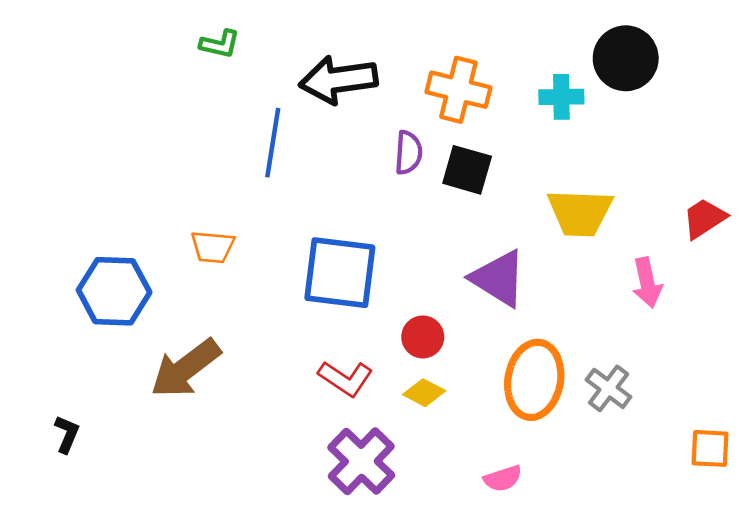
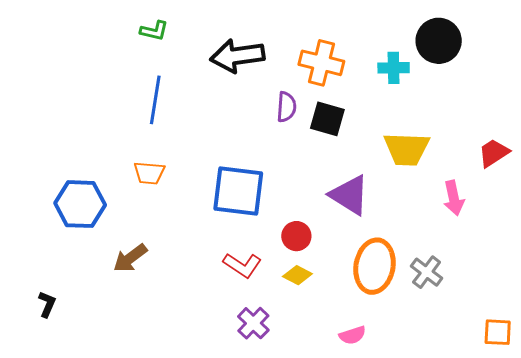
blue line: (273, 143) -> (155, 100), moved
brown arrow: (186, 368) -> (130, 258), size x0.7
orange square: (710, 448) -> (498, 332), moved
purple cross: (361, 461) -> (253, 323), size x0.7

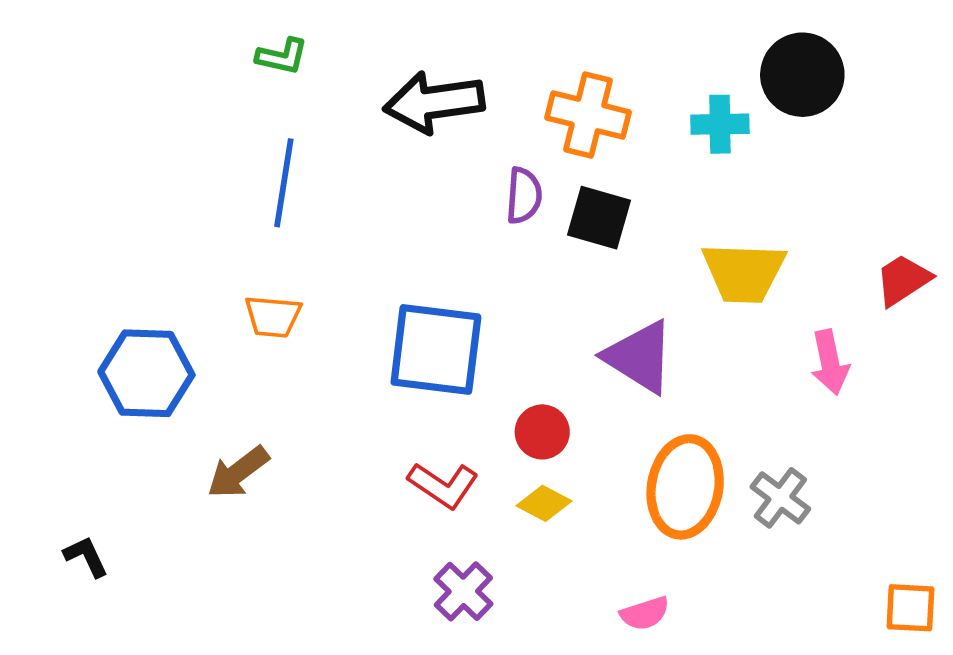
black L-shape: (47, 304) -> (86, 557), turned -48

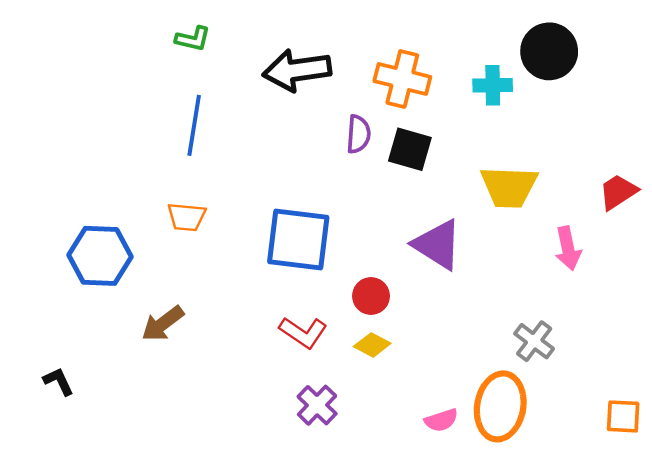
orange ellipse: (685, 487) -> (500, 406), moved

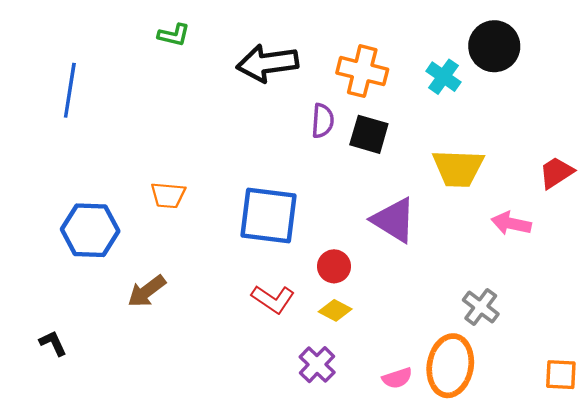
cyan cross: (493, 85) -> (443, 77), turned 36
blue line: (194, 125) -> (70, 90), moved
pink arrow: (568, 248) -> (511, 223), turned 114
purple cross: (317, 405) -> (317, 365), moved

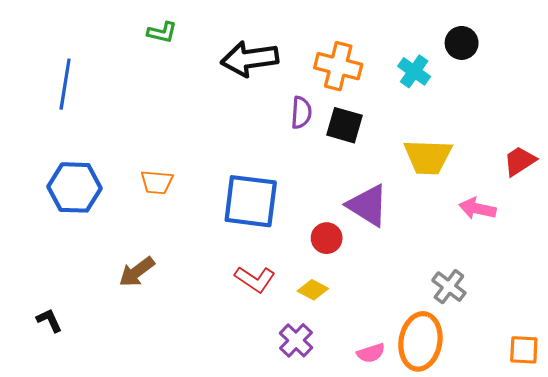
black circle: (494, 46) -> (462, 43), size x0.7
blue hexagon: (90, 230) -> (75, 187), moved
red circle: (334, 266) -> (327, 238), moved

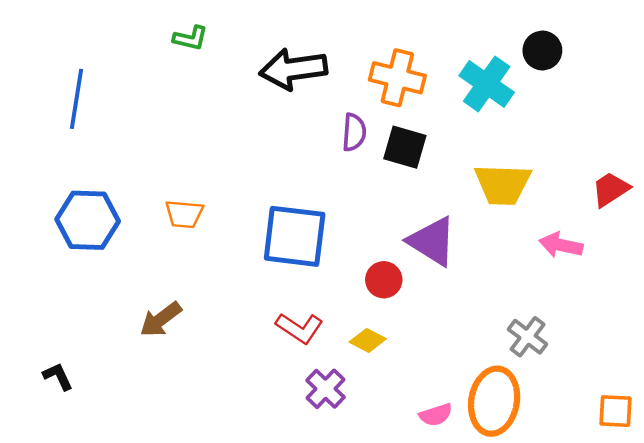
cyan cross: (414, 71) -> (487, 84), size x1.4
purple cross: (296, 340) -> (326, 389), moved

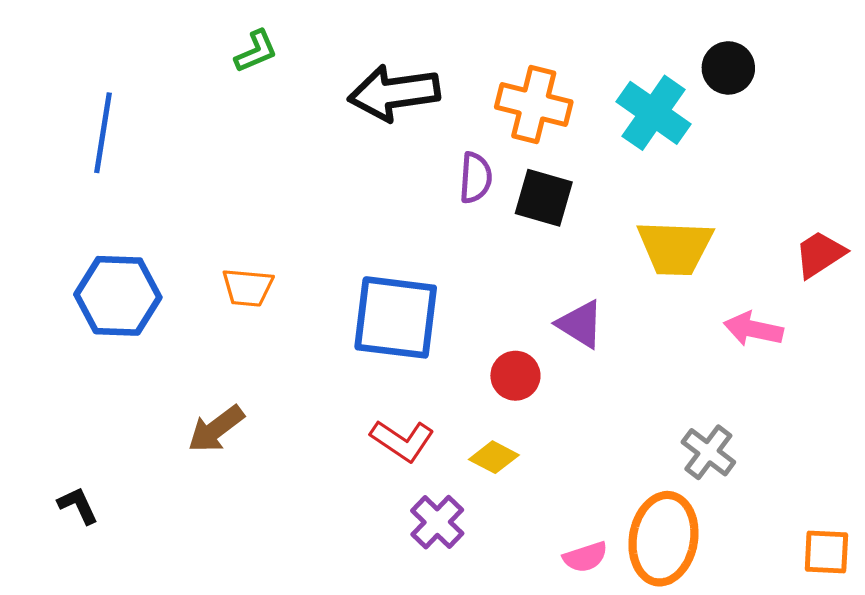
green L-shape: (190, 38) -> (256, 51), turned -36
purple triangle: (432, 241) -> (580, 324), size x0.7

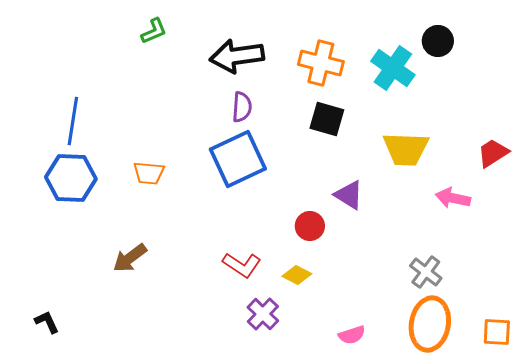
blue line: (103, 133) -> (73, 121), moved
purple semicircle: (476, 178) -> (242, 107), moved
blue square: (396, 317) -> (238, 159), moved, turned -32
black L-shape: (78, 505) -> (47, 322), moved
orange ellipse: (663, 539) -> (430, 324), moved

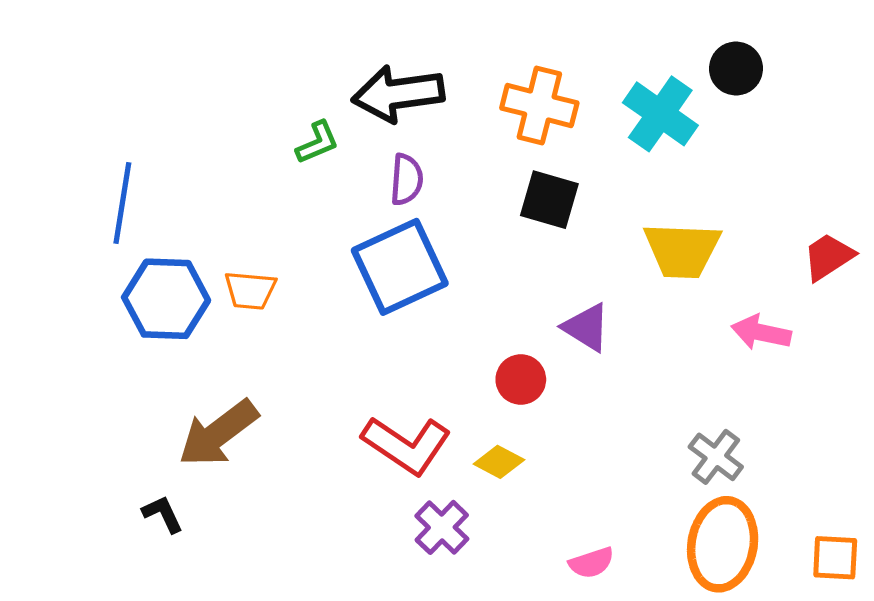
green L-shape: (154, 31) -> (317, 142), moved
blue hexagon: (71, 178) -> (166, 299), moved
brown arrow: (130, 258) -> (218, 433), size x1.4
red L-shape: (242, 265) -> (407, 445), size x1.4
black L-shape: (47, 322) -> (163, 514), moved

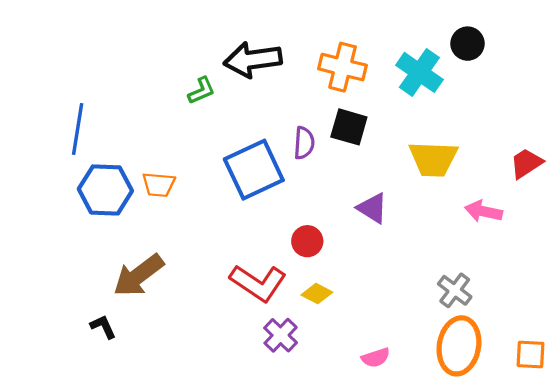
purple semicircle: (407, 179) -> (304, 143), moved
red circle: (521, 380) -> (307, 241), moved

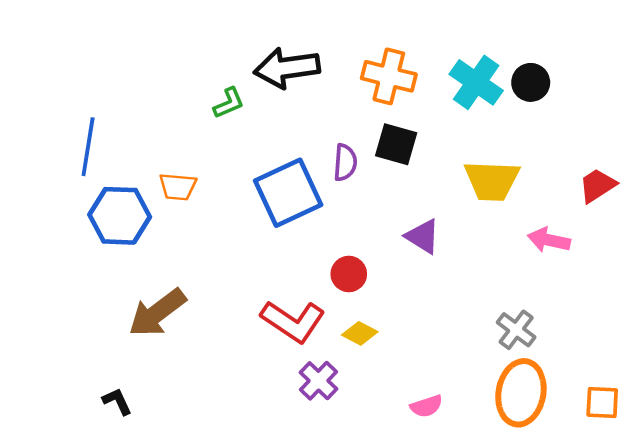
black circle: (468, 44) -> (531, 82), moved
orange trapezoid: (159, 185) -> (178, 187), moved
black L-shape: (103, 327) -> (117, 401), moved

